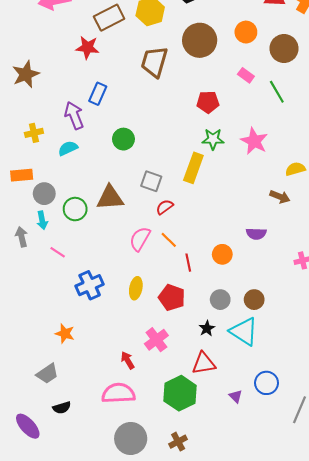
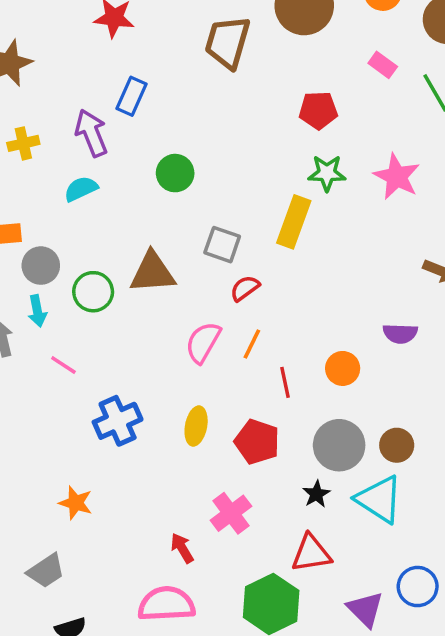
yellow cross: (34, 133) -> (23, 143), moved
orange line: (169, 240) -> (252, 344), turned 72
gray circle: (220, 300) -> (339, 445), size x1.5
purple triangle: (236, 396) -> (365, 609), size x1.6

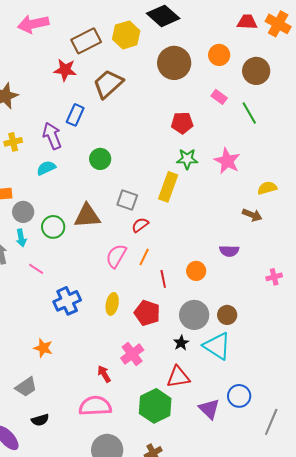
brown trapezoid: (227, 42) -> (108, 84), moved, turned 32

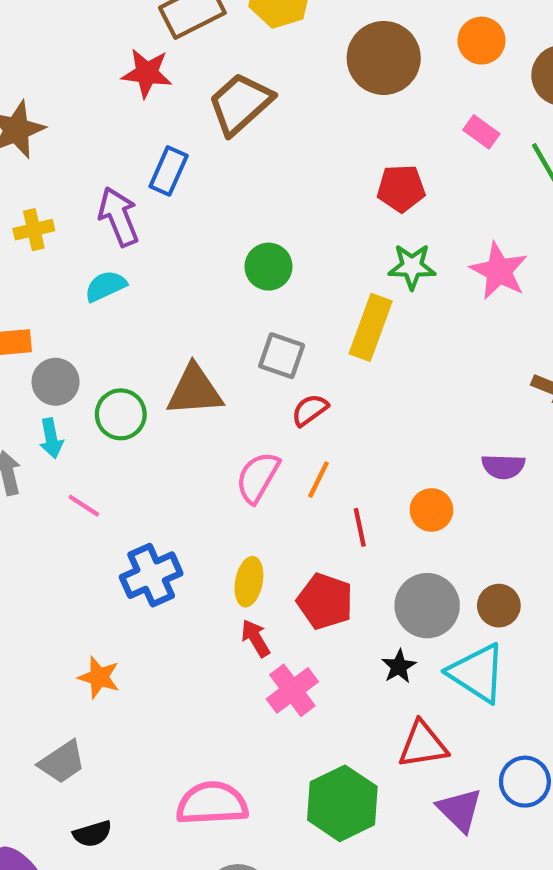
green circle: (100, 159) -> (269, 267), moved
red arrow: (104, 374) -> (255, 638), moved
red triangle: (178, 377) -> (423, 745), moved

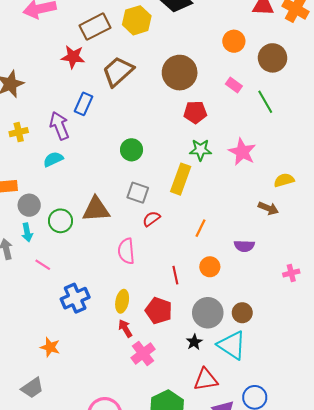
brown circle: (384, 58) -> (180, 73), moved
pink semicircle: (258, 477) -> (126, 251), turned -35
orange line: (318, 480) -> (200, 228), moved

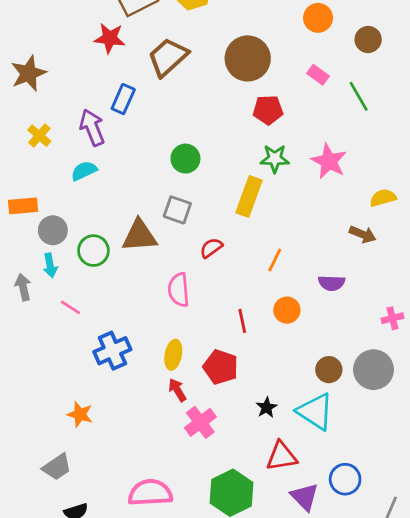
brown circle: (273, 58) -> (368, 40), size x0.7
yellow cross: (19, 132) -> (39, 136), turned -36
gray square: (138, 193) -> (177, 210), moved
gray circle: (208, 313) -> (374, 370), moved

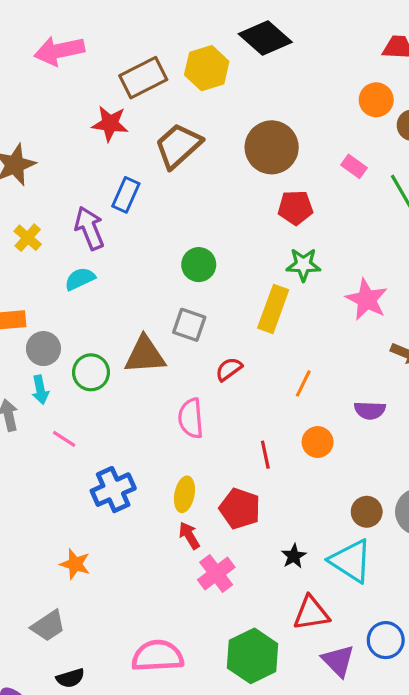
orange circle: (318, 18) -> (376, 100), moved
pink star: (329, 161) -> (367, 299), moved

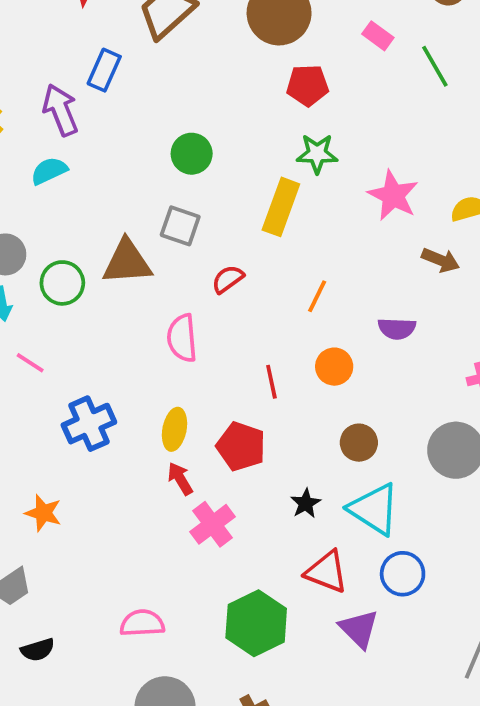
brown circle: (367, 512) -> (359, 443), moved
red triangle: (311, 613) -> (327, 572), turned 30
blue circle: (386, 640) -> (403, 574), moved
pink semicircle: (158, 656) -> (142, 623), size x0.7

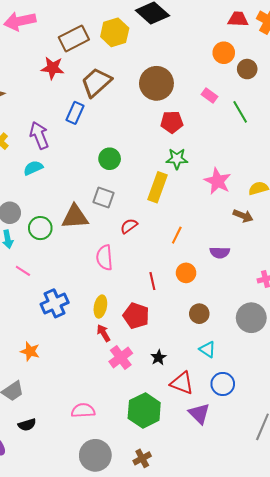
blue rectangle: (104, 70) -> (75, 113), moved
black star: (306, 503) -> (159, 357), moved
cyan triangle: (374, 509) -> (207, 349), size x0.6

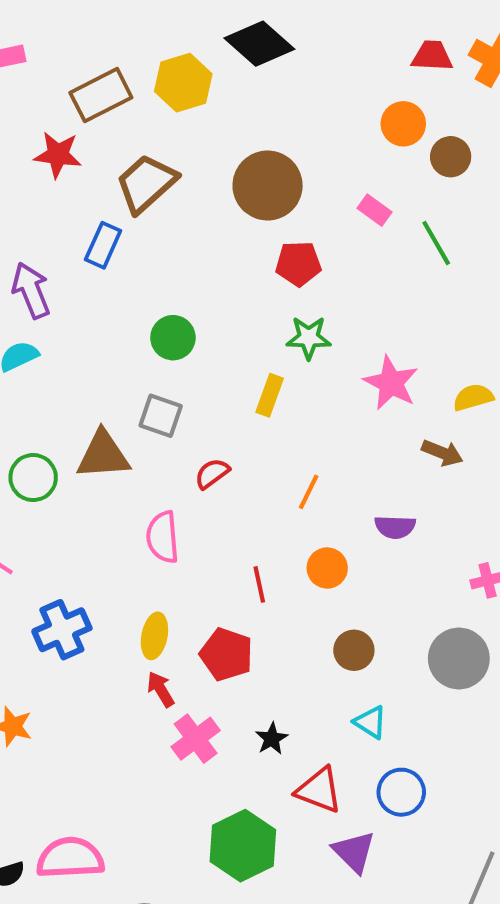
yellow rectangle: (157, 187) -> (270, 395), size x0.7
pink semicircle: (83, 410) -> (70, 858), moved, size x1.4

